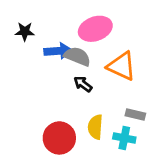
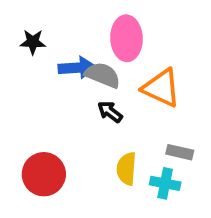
pink ellipse: (95, 29) -> (126, 38), turned -72
red circle: (59, 138) -> (44, 174), moved

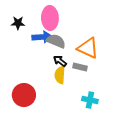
pink ellipse: (126, 38) -> (50, 18), moved
gray rectangle: (180, 152) -> (80, 67), moved
yellow semicircle: (126, 169) -> (60, 75), moved

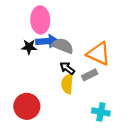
pink ellipse: (50, 18) -> (40, 20), moved
black star: (18, 23) -> (29, 47), moved
gray rectangle: (80, 67) -> (90, 75), turned -40

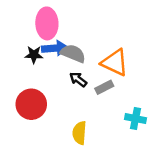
yellow semicircle: (67, 84) -> (79, 133), moved
red circle: (27, 106) -> (31, 104), moved
cyan cross: (101, 112) -> (135, 119), moved

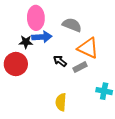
gray semicircle: (73, 53) -> (72, 25), moved
red circle: (31, 104) -> (16, 64), moved

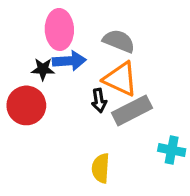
orange triangle: (88, 48) -> (120, 79), moved
black arrow: (60, 61) -> (99, 100), turned -136
gray rectangle: (80, 67) -> (132, 110), size x1.6

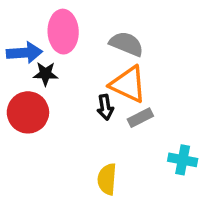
blue arrow: (69, 61) -> (24, 53), moved
gray rectangle: (132, 110) -> (140, 118), size x0.6

